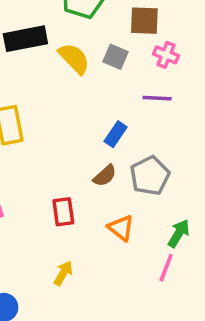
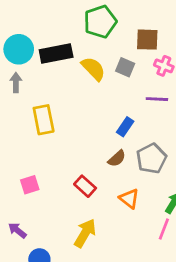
red rectangle: (63, 212) -> (85, 186), turned -40
yellow arrow: (63, 273) -> (85, 233), size x1.5

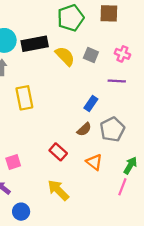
brown square: (147, 40) -> (109, 13), moved
pink square: (30, 185) -> (13, 162), moved
yellow arrow: (85, 233) -> (58, 190), turned -75

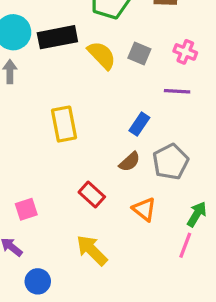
yellow rectangle: (24, 98) -> (64, 124), moved

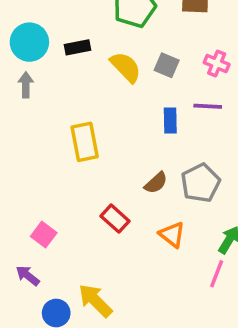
black rectangle: (57, 37) -> (78, 47), size x0.6
blue rectangle: (139, 124) -> (170, 121), moved, turned -35
pink square: (26, 209) -> (44, 235), turned -35
yellow arrow: (92, 250) -> (95, 301), moved

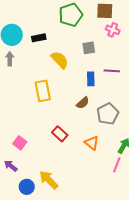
pink cross: (217, 63) -> (113, 30), moved
gray square: (167, 65) -> (89, 48), turned -32
yellow semicircle: (126, 67) -> (60, 60), moved
brown semicircle: (156, 183) -> (83, 103), moved

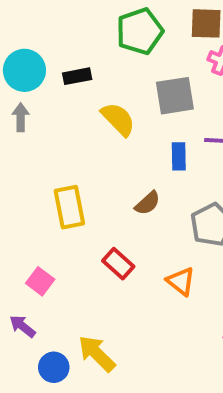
gray square: (89, 48) -> (175, 96), size x1.5
yellow rectangle: (43, 91) -> (69, 207), moved
brown semicircle: (83, 103) -> (148, 203), moved

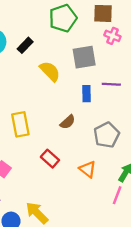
black rectangle: (77, 76) -> (25, 45), turned -35

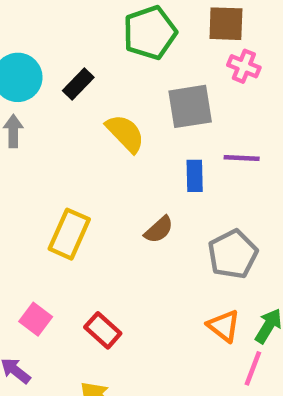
yellow rectangle: (20, 124) -> (69, 234), turned 35
red rectangle: (50, 159) -> (103, 330), moved
orange triangle: (88, 169) -> (224, 326), moved

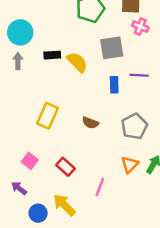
black rectangle: (78, 84) -> (52, 55), moved, turned 42
brown semicircle: (159, 230) -> (90, 123), moved, turned 63
orange triangle: (224, 326) -> (130, 164), turned 36
pink line: (253, 368) -> (100, 187), moved

